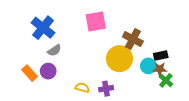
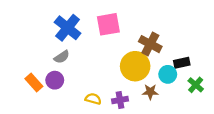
blue cross: (43, 28) -> (68, 28), moved
brown star: (160, 69) -> (150, 92), moved
green cross: (166, 80) -> (196, 85), moved

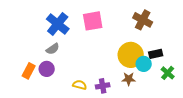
brown cross: (150, 44) -> (143, 20), moved
yellow circle: (135, 66) -> (131, 55), moved
orange rectangle: (34, 83) -> (29, 71), turned 70

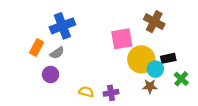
pink square: (93, 21) -> (122, 39), moved
blue cross: (58, 24) -> (62, 26), turned 30
orange rectangle: (29, 71) -> (37, 47), moved
brown star: (129, 79) -> (150, 86), moved

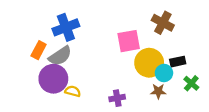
gray semicircle: (57, 53) -> (60, 56), size x1.5
purple circle: (51, 74) -> (53, 79), size x1.6
yellow semicircle: (86, 92) -> (73, 91), moved

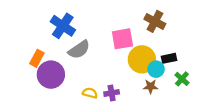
blue cross: (66, 27) -> (63, 26), turned -35
orange rectangle: (39, 50) -> (37, 58), moved
gray semicircle: (60, 56) -> (79, 50), moved
yellow semicircle: (73, 91) -> (90, 93), moved

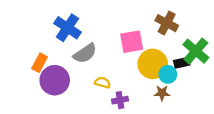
green cross: (182, 79) -> (196, 51), moved, size x1.6
yellow semicircle: (90, 93) -> (102, 83), moved

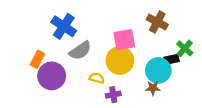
green cross: (196, 51) -> (185, 48), size x0.7
yellow circle: (153, 64) -> (120, 60), moved
cyan circle: (168, 74) -> (158, 70), size x1.5

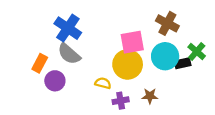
gray semicircle: (80, 51) -> (69, 54), moved, turned 75
cyan circle: (158, 70) -> (165, 56), moved
purple circle: (52, 76) -> (55, 81), size x0.7
brown star: (153, 88) -> (150, 96), moved

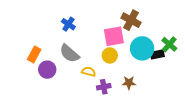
brown cross: (167, 23) -> (131, 20), moved
blue cross: (68, 28) -> (68, 24), moved, size x0.6
gray semicircle: (69, 54) -> (69, 53), moved
yellow circle: (128, 64) -> (110, 55), size x0.6

